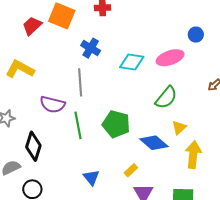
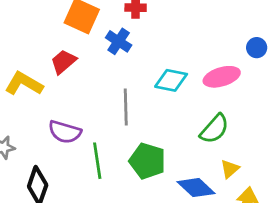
red trapezoid: (32, 26) -> (63, 62), moved
blue cross: (91, 48) -> (119, 41), moved
gray line: (80, 82) -> (126, 107), moved

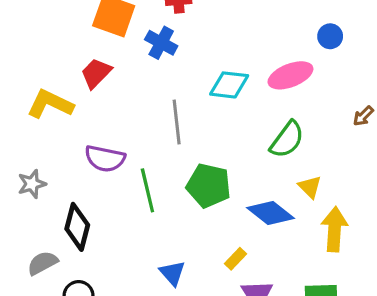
yellow triangle: (230, 169) -> (310, 187), turned -30

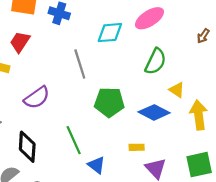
purple semicircle: (105, 159) -> (37, 98), turned -36
green line: (147, 190) -> (74, 140), moved
yellow rectangle: (236, 259) -> (137, 147), turned 56

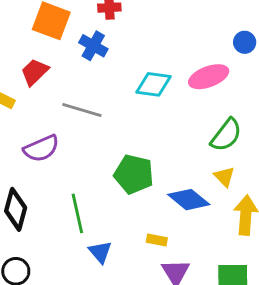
green semicircle: (156, 61) -> (226, 135), moved
gray line: (80, 64) -> (82, 110), moved, turned -68

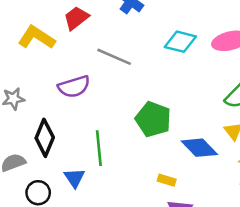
blue triangle: (100, 252) -> (74, 178), moved

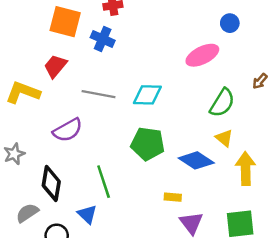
cyan diamond: (180, 42) -> (147, 95), moved

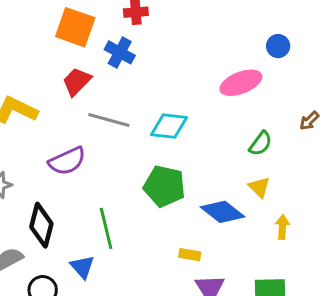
red trapezoid: (55, 66) -> (77, 81), moved
green semicircle: (222, 103) -> (260, 144), size x0.7
yellow arrow: (245, 169) -> (282, 227), size x0.6

